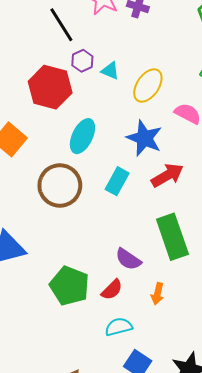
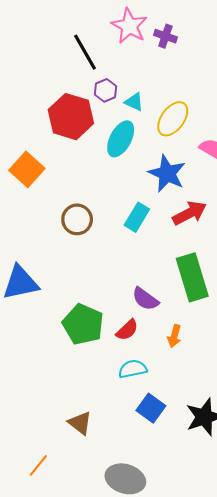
cyan ellipse: (82, 136) -> (121, 139), moved
brown circle: (60, 185) -> (77, 219), size x0.7

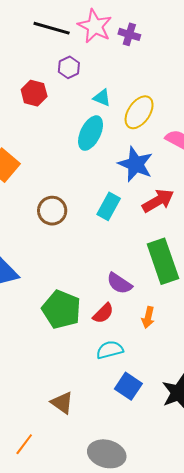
black line: (85, 52) -> (52, 28), moved, turned -42
purple hexagon: (105, 90) -> (69, 67), moved
red hexagon: (71, 117) -> (34, 93), moved, size x0.6

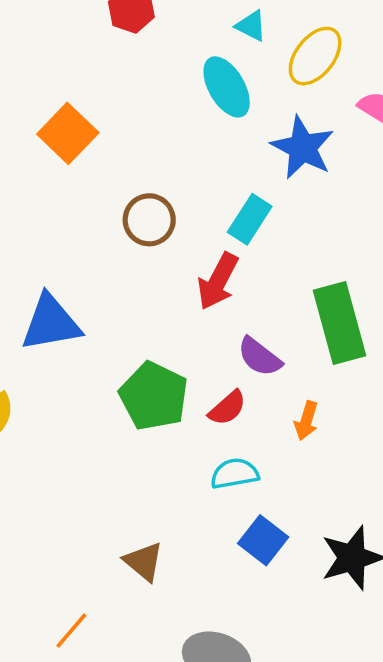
cyan ellipse: (91, 133) -> (227, 87), turned -60
red arrow: (158, 201) -> (218, 281), moved, turned 144

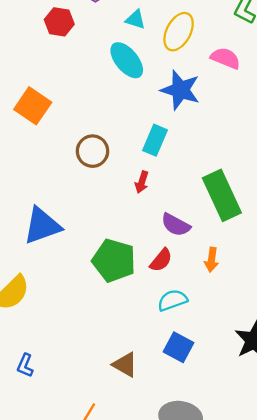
red arrow: (218, 281) -> (142, 182), size x0.6
blue square: (263, 540) -> (178, 347), moved

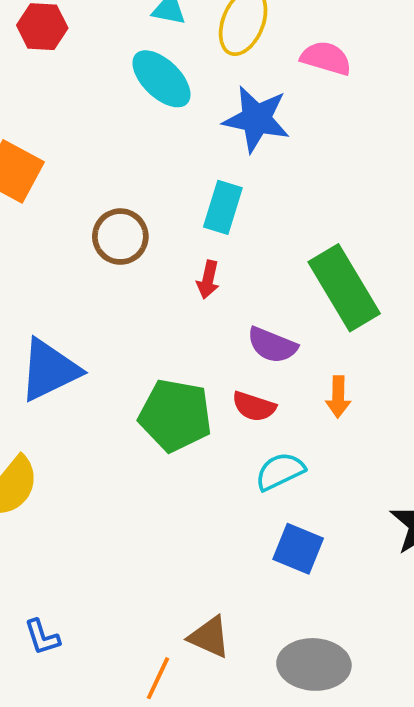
red semicircle: (161, 260) -> (254, 406), turned 75
blue L-shape: (25, 365) -> (42, 637), moved, turned -35
brown triangle: (125, 365) -> (209, 637), moved

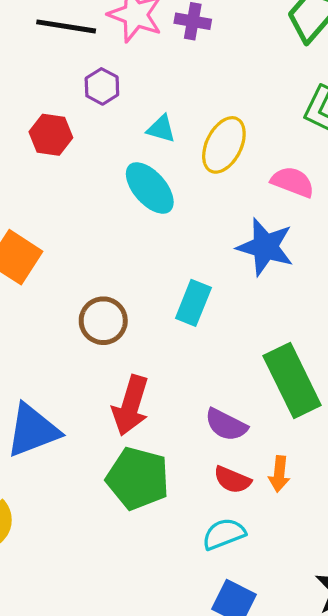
blue star: (256, 119) -> (265, 247), moved
red arrow: (208, 280) -> (131, 406), moved, size x1.8
red semicircle: (254, 406) -> (232, 480), moved

